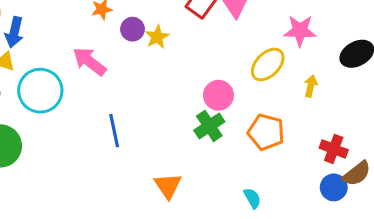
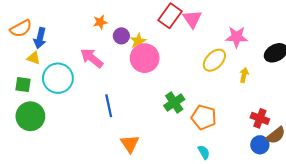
pink circle: (219, 95) -> (145, 58), moved, size x1.4
orange pentagon: (266, 132) -> (204, 117), moved
orange triangle: (168, 186) -> (130, 144), moved

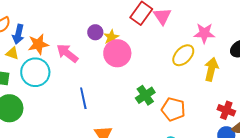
orange star: (100, 22) -> (38, 44), moved, size x1.5
yellow arrow: (244, 75) -> (211, 69), size x1.6

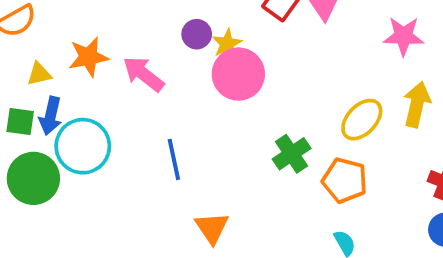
blue arrow: (18, 34) -> (51, 116), moved
yellow triangle: (12, 53) -> (39, 74), turned -32
yellow ellipse: (183, 55) -> (362, 120), moved
cyan circle: (35, 72) -> (83, 146), moved

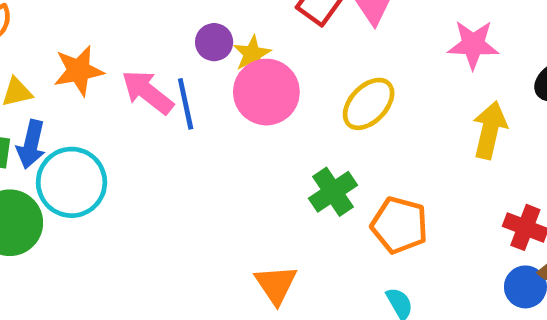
yellow ellipse: (362, 120) -> (369, 104), moved
blue line: (174, 159) -> (186, 104), moved
orange triangle: (212, 228) -> (276, 285), moved

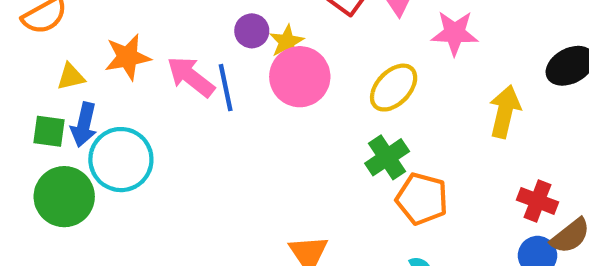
pink star: (473, 45) -> (455, 33), moved
green cross: (333, 192) -> (387, 157), moved

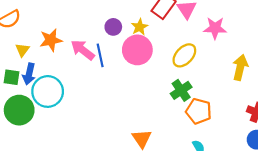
yellow star: (287, 42) -> (140, 27), moved
yellow triangle: (71, 77) -> (22, 50), turned -40

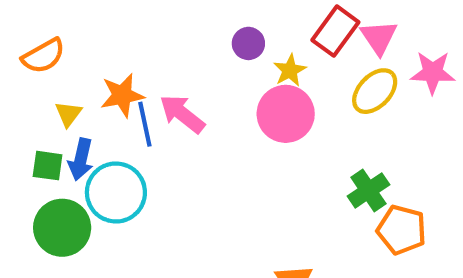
purple circle: (113, 27) -> (248, 43), moved
blue line: (100, 55) -> (145, 124), moved
yellow ellipse: (184, 55) -> (375, 91), moved

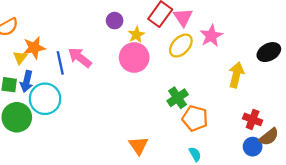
pink star: (433, 72) -> (211, 36), turned -30
orange star: (122, 95) -> (34, 48), moved

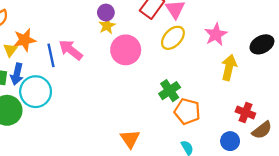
yellow star: (136, 35) -> (107, 26), moved
pink star: (211, 36) -> (216, 34), moved
blue circle: (253, 147) -> (230, 141), moved

